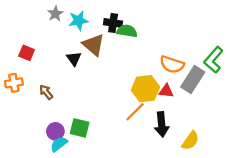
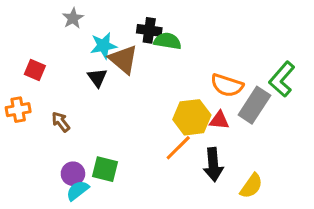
cyan star: (78, 21) -> (103, 46), moved

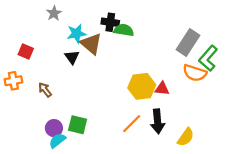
orange semicircle: (227, 85) -> (195, 73), moved
gray rectangle: (254, 105) -> (188, 43), moved
orange line: (178, 148) -> (132, 124), moved

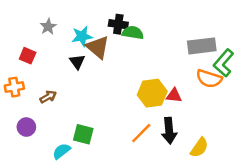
gray star: (54, 13) -> (48, 27), moved
gray rectangle: (188, 43) -> (202, 46), turned 50
brown arrow: (45, 90) -> (48, 97), turned 98
purple circle: (54, 128) -> (26, 127), moved

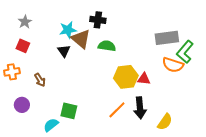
gray star: (48, 27) -> (25, 22), moved
green semicircle: (133, 33) -> (107, 46), moved
brown arrow: (48, 97) -> (40, 80), turned 88

